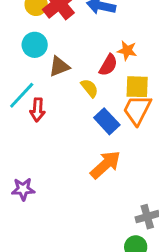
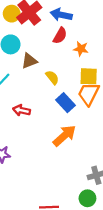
red semicircle: (108, 65) -> (60, 36), moved
red arrow: (38, 110) -> (22, 110), moved, turned 98

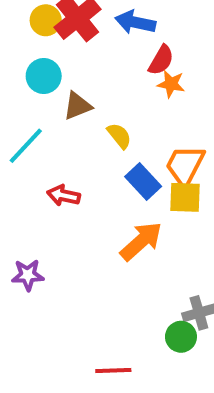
red semicircle: (60, 36) -> (161, 60), moved
yellow square: (89, 76) -> (185, 197), moved
green circle: (87, 198) -> (181, 337), moved

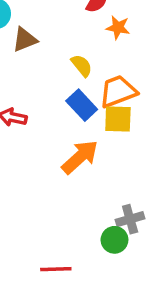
orange star: (171, 84) -> (118, 28), moved
yellow semicircle: (119, 136) -> (82, 65), moved
orange trapezoid: (185, 166) -> (118, 91), turned 42

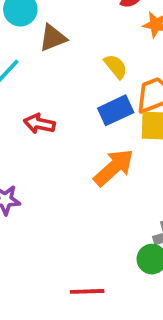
blue rectangle: (82, 105) -> (116, 110), turned -72

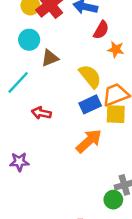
yellow semicircle: (116, 66) -> (90, 76), size x1.5

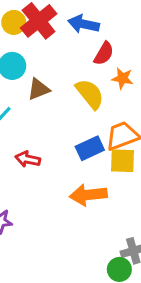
yellow semicircle: (90, 76) -> (90, 94), moved
orange arrow: (89, 141) -> (88, 195), turned -144

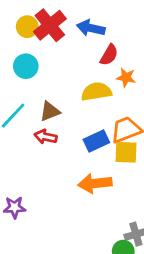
brown triangle: (39, 89) -> (50, 111), moved
yellow semicircle: (90, 94) -> (96, 92), turned -60
red arrow: (28, 159) -> (46, 137), moved

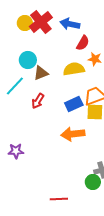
cyan circle: (26, 66) -> (28, 60), moved
brown triangle: (50, 111) -> (41, 73), moved
red arrow: (46, 137) -> (38, 101), turned -70

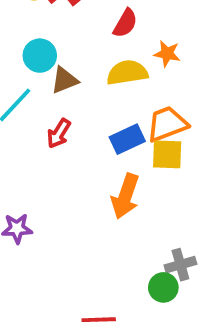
red semicircle: (83, 43) -> (125, 23), moved
orange arrow: (73, 134) -> (125, 196), turned -65

